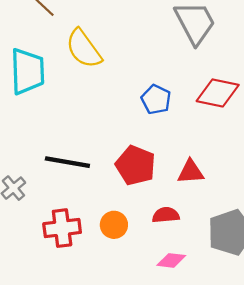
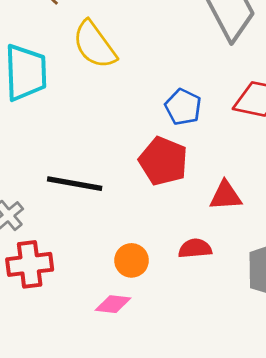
red pentagon: (136, 165) -> (163, 161), moved
red cross: (62, 228) -> (30, 264), moved
pink diamond: (171, 260) -> (113, 304), moved

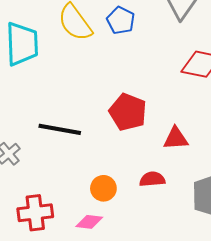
blue pentagon: (183, 107) -> (121, 20), moved
red cross: (30, 264) -> (35, 213), moved

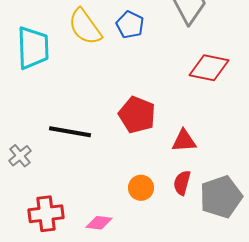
red semicircle: (152, 179) -> (182, 183), moved, turned -70
orange circle: (103, 188) -> (141, 188), moved

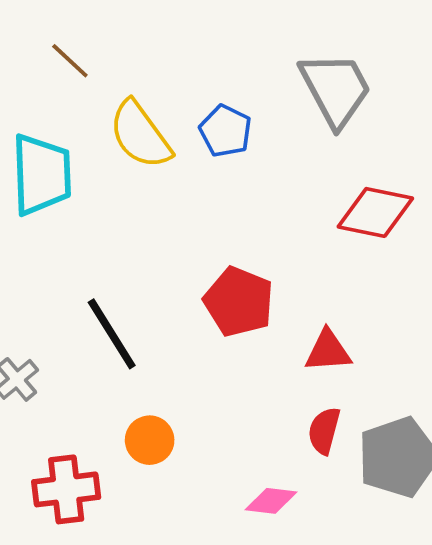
black line: (70, 132) -> (112, 334), turned 48
orange circle: (141, 188) -> (150, 440), moved
pink diamond: (99, 223) -> (271, 501), moved

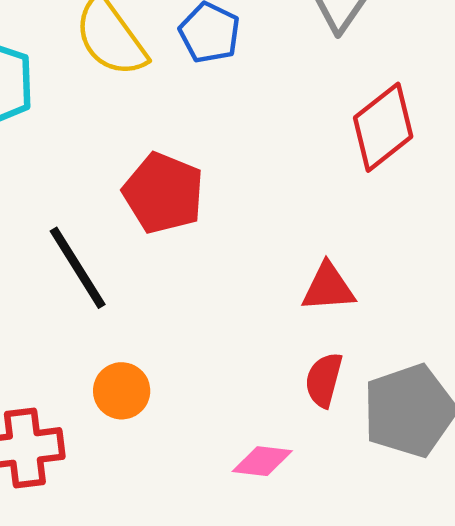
red diamond: (375, 212) -> (383, 127), turned -50
red pentagon: (239, 302) -> (163, 193), moved

